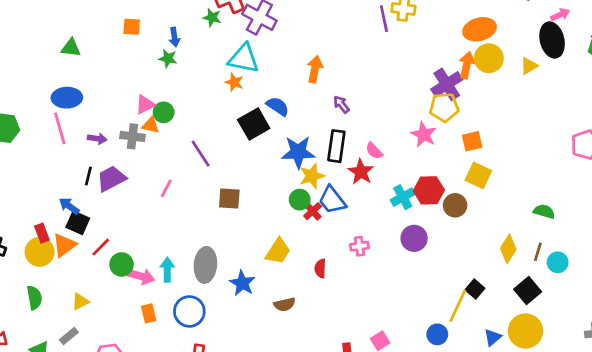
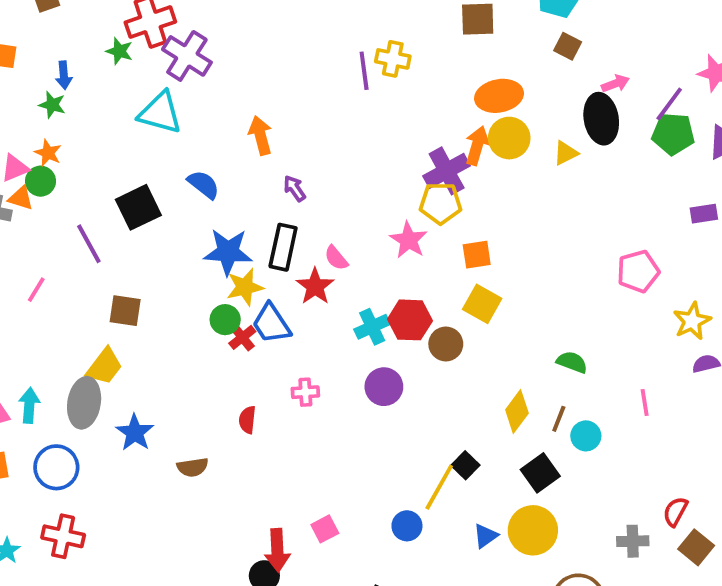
orange arrow: (315, 69) -> (260, 135), turned -30
orange star: (234, 82) -> (48, 153), moved
black square: (254, 124) -> (138, 207), moved
yellow trapezoid: (278, 251) -> (104, 366), moved

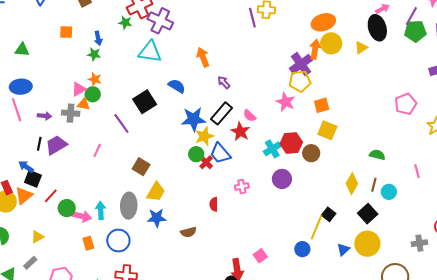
black rectangle: (283, 247) -> (222, 113), turned 35
brown square: (125, 311) -> (141, 167), moved, turned 30
yellow trapezoid: (104, 366) -> (156, 192), moved
blue star: (135, 433) -> (157, 218), turned -30

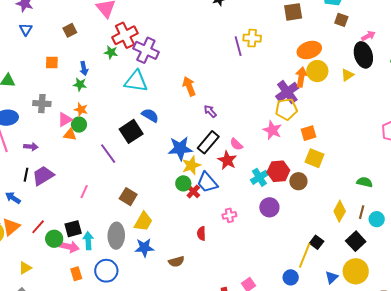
blue semicircle: (177, 86) -> (150, 115), moved
gray cross: (71, 113) -> (42, 104), moved
pink line: (97, 150) -> (84, 192), moved
black square: (33, 179) -> (73, 229), moved, turned -36

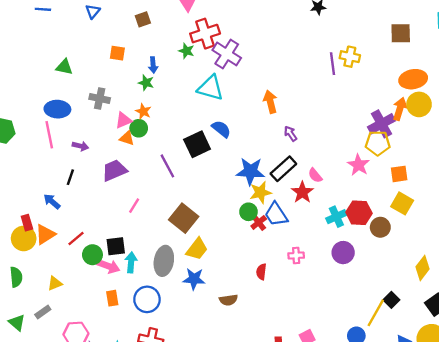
purple trapezoid: (43, 176) -> (114, 170), moved
brown square: (128, 197) -> (184, 218), size x1.4

